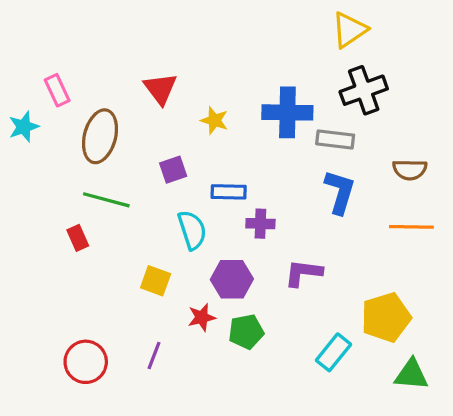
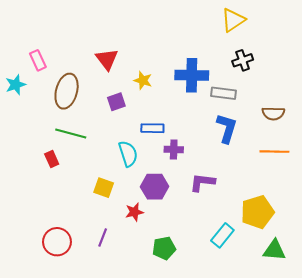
black cross: (364, 90) -> (243, 60), size x0.7
purple square: (173, 170) -> (116, 102), moved
green pentagon: (246, 332) -> (164, 248), moved

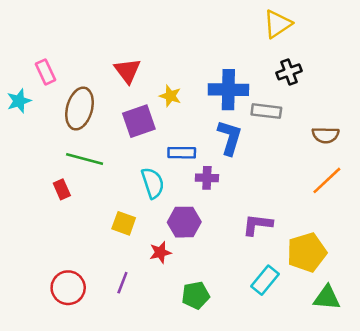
purple square: (116, 102) -> (139, 121), size x1.5
blue L-shape: (227, 128) -> (230, 138), moved
orange line: (274, 152) -> (327, 180), turned -44
purple L-shape: (202, 182) -> (257, 225), moved

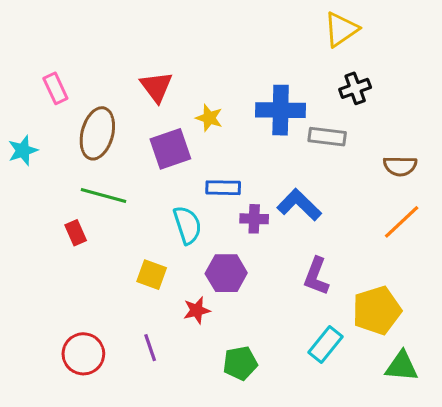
cyan star: (19, 101) -> (23, 150), moved
blue L-shape: (230, 138) -> (299, 205), moved, turned -63
purple L-shape: (257, 225) -> (316, 276), turned -76
purple line: (122, 283) -> (150, 348), turned -40

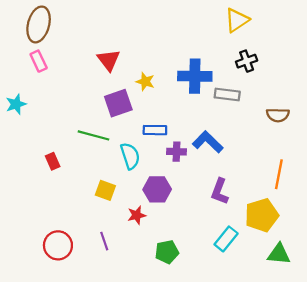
brown ellipse: (97, 133) -> (39, 24), moved
green line: (104, 196) -> (94, 135), moved
orange line: (402, 222) -> (279, 174), moved, turned -36

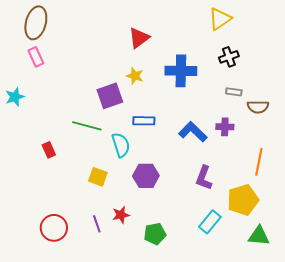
red triangle: (109, 60) -> (139, 38), moved, turned 30
gray rectangle: (227, 95) -> (234, 92), moved, size x0.7
purple cross: (177, 152) -> (225, 127), moved
red star: (137, 215) -> (121, 215), moved

